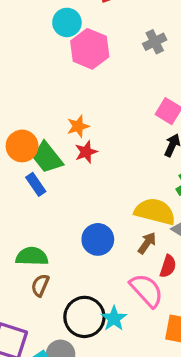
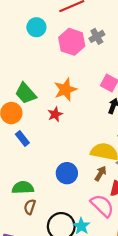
pink hexagon: (90, 49) -> (72, 42), moved
orange star: (78, 126) -> (65, 90), moved, size x1.5
green trapezoid: (47, 158) -> (26, 93), moved

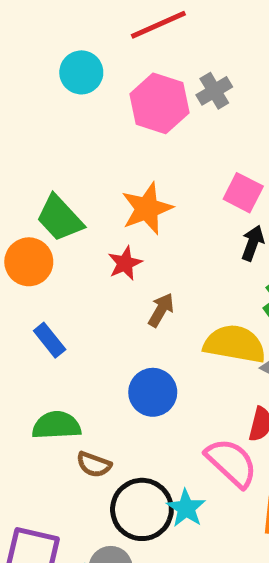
blue rectangle: (22, 138) -> (50, 340), moved
brown arrow: (100, 173) -> (161, 310), moved
brown semicircle: (30, 207) -> (94, 464), moved, turned -88

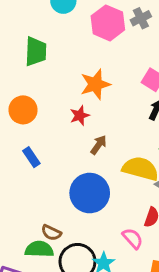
green trapezoid: (60, 218) -> (36, 51), moved, turned -140
blue circle: (153, 392) -> (90, 193), size x1.4
green semicircle: (56, 425) -> (39, 249), moved
pink semicircle: (231, 463) -> (133, 238), size x0.7

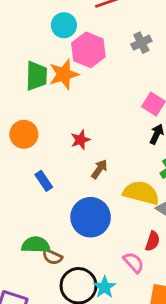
pink hexagon: (108, 23) -> (88, 50), moved
orange star: (95, 84) -> (64, 74), moved
blue rectangle: (31, 157) -> (44, 181), moved
green semicircle: (39, 249) -> (36, 245), moved

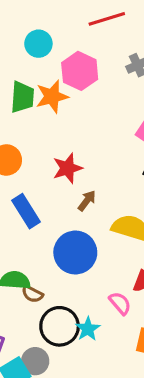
cyan circle: (64, 25) -> (38, 44), moved
red star: (80, 140) -> (67, 168), size x1.4
blue rectangle: (44, 181) -> (26, 211), size x1.5

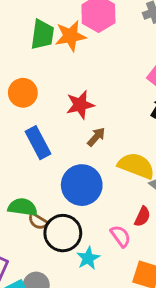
black circle: (60, 326) -> (63, 233), moved

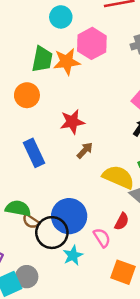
orange circle: (23, 93) -> (27, 95), moved
blue circle: (82, 185) -> (69, 216), moved

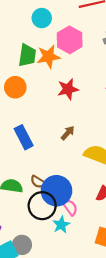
red star: (72, 122) -> (68, 89), moved
brown semicircle: (31, 221) -> (38, 182), moved
pink semicircle: (102, 238) -> (70, 207), moved

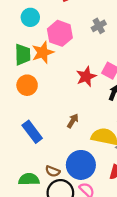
orange circle: (15, 87) -> (27, 85), moved
red star: (68, 89) -> (86, 77), moved
blue circle: (56, 191) -> (81, 165), moved

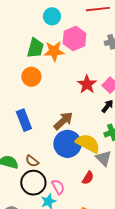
red star: (86, 77) -> (87, 84), turned -30
brown arrow: (73, 121) -> (63, 121), size x1.5
blue circle: (81, 165) -> (67, 144), moved

